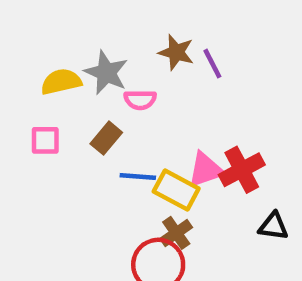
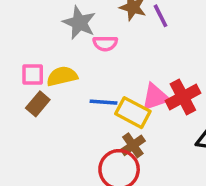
yellow semicircle: (61, 82) -> (62, 76), moved
brown rectangle: (106, 138) -> (38, 104), moved

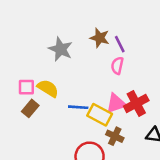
pink semicircle: (105, 43) -> (117, 66), moved, turned 102
yellow semicircle: (62, 76) -> (48, 88), turned 45
brown cross: (133, 145) -> (115, 136), moved, turned -30

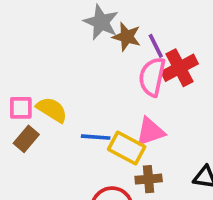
gray star: (61, 49) -> (101, 22), moved
pink semicircle: (117, 66) -> (152, 77), size x1.5
red cross: (136, 103) -> (180, 68), moved
brown cross: (115, 136) -> (149, 179), turned -30

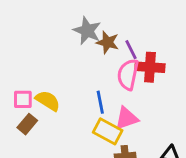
red cross: (180, 68) -> (150, 67), turned 32
blue line: (96, 137) -> (100, 102), moved, turned 75

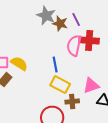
purple line: (131, 50) -> (76, 20), moved
pink triangle: (127, 118) -> (91, 86), moved

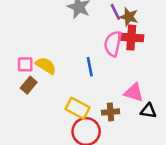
brown star: (60, 24) -> (129, 17), moved
yellow rectangle: (60, 85) -> (78, 108), moved
pink triangle: (91, 86) -> (134, 92), turned 36

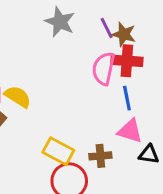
blue line: (90, 67) -> (127, 98), moved

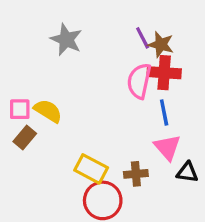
gray star: (60, 22) -> (66, 40), moved
pink triangle: (130, 131) -> (167, 147), turned 32

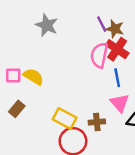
red cross: (164, 73) -> (117, 49), turned 30
brown rectangle: (25, 137) -> (17, 109), moved

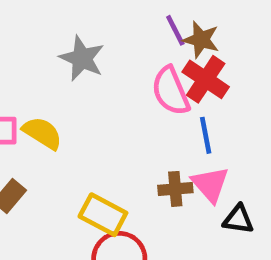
gray star: (47, 25) -> (82, 58), moved
pink semicircle: (99, 55) -> (171, 91), turned -35
brown cross: (97, 122) -> (175, 189), moved

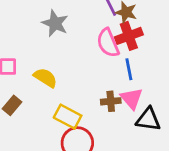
red cross: (206, 79) -> (129, 36), turned 36
yellow semicircle: (42, 133) -> (45, 78), moved
black triangle: (238, 219) -> (148, 119), size x1.4

